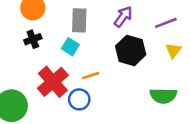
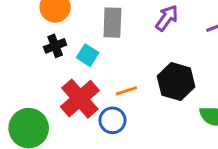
cyan square: (70, 47) -> (88, 55), moved
black hexagon: (131, 50) -> (176, 82), moved

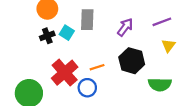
purple arrow: (167, 18) -> (125, 27), moved
cyan square: (88, 55) -> (67, 33), moved

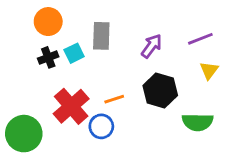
cyan square: (67, 33) -> (74, 53), turned 32

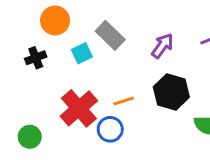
gray rectangle: (101, 36) -> (110, 35), turned -48
black cross: (48, 57) -> (36, 58), moved
green circle: (24, 134) -> (30, 137), size x0.6

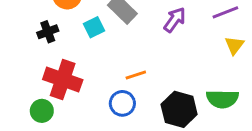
black hexagon: (171, 92) -> (179, 109), moved
red cross: (79, 108) -> (63, 80), moved, turned -30

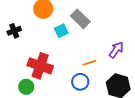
purple arrow: (175, 20) -> (116, 50), moved
black cross: (48, 32) -> (14, 31), moved

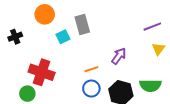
gray rectangle: (80, 19) -> (82, 25), turned 30
blue circle: (80, 82) -> (91, 89), moved

